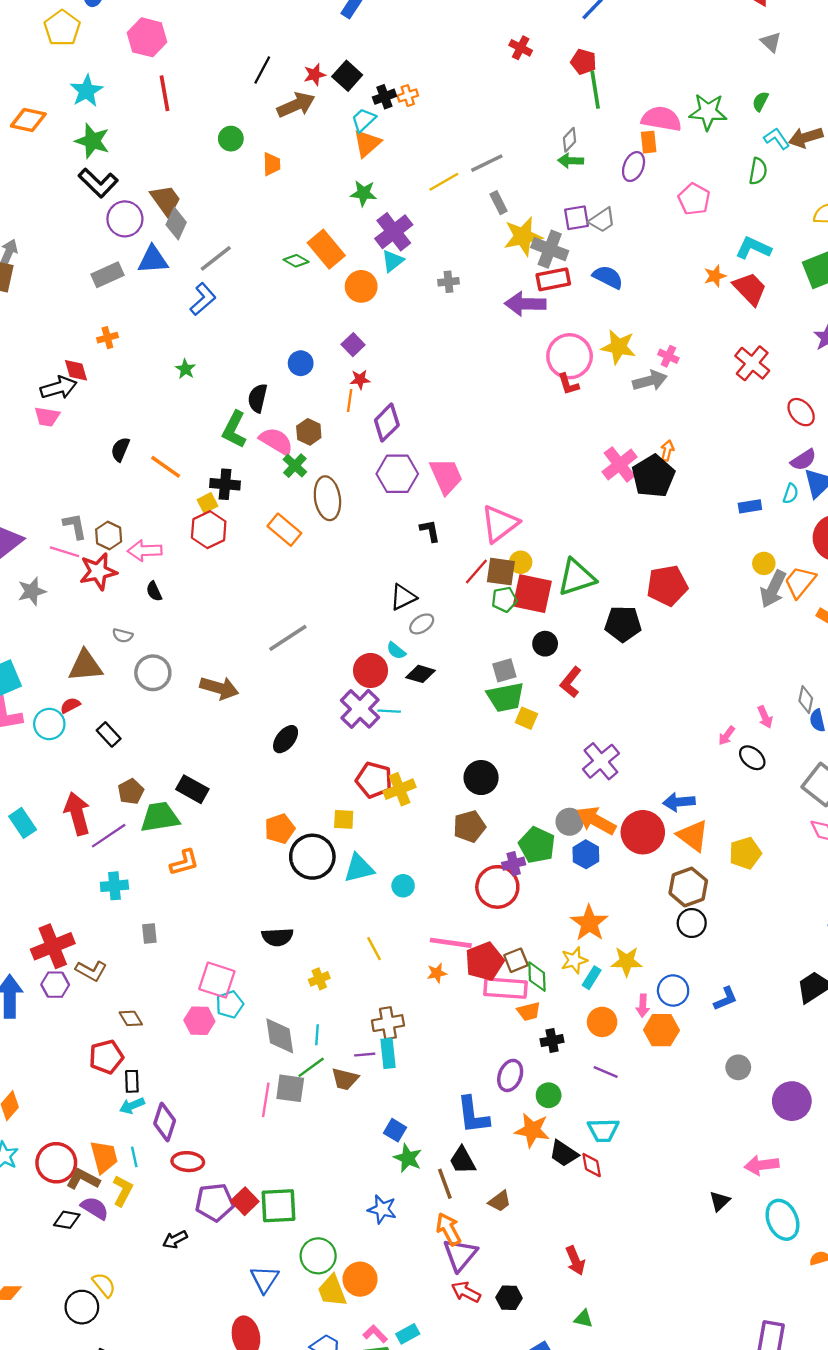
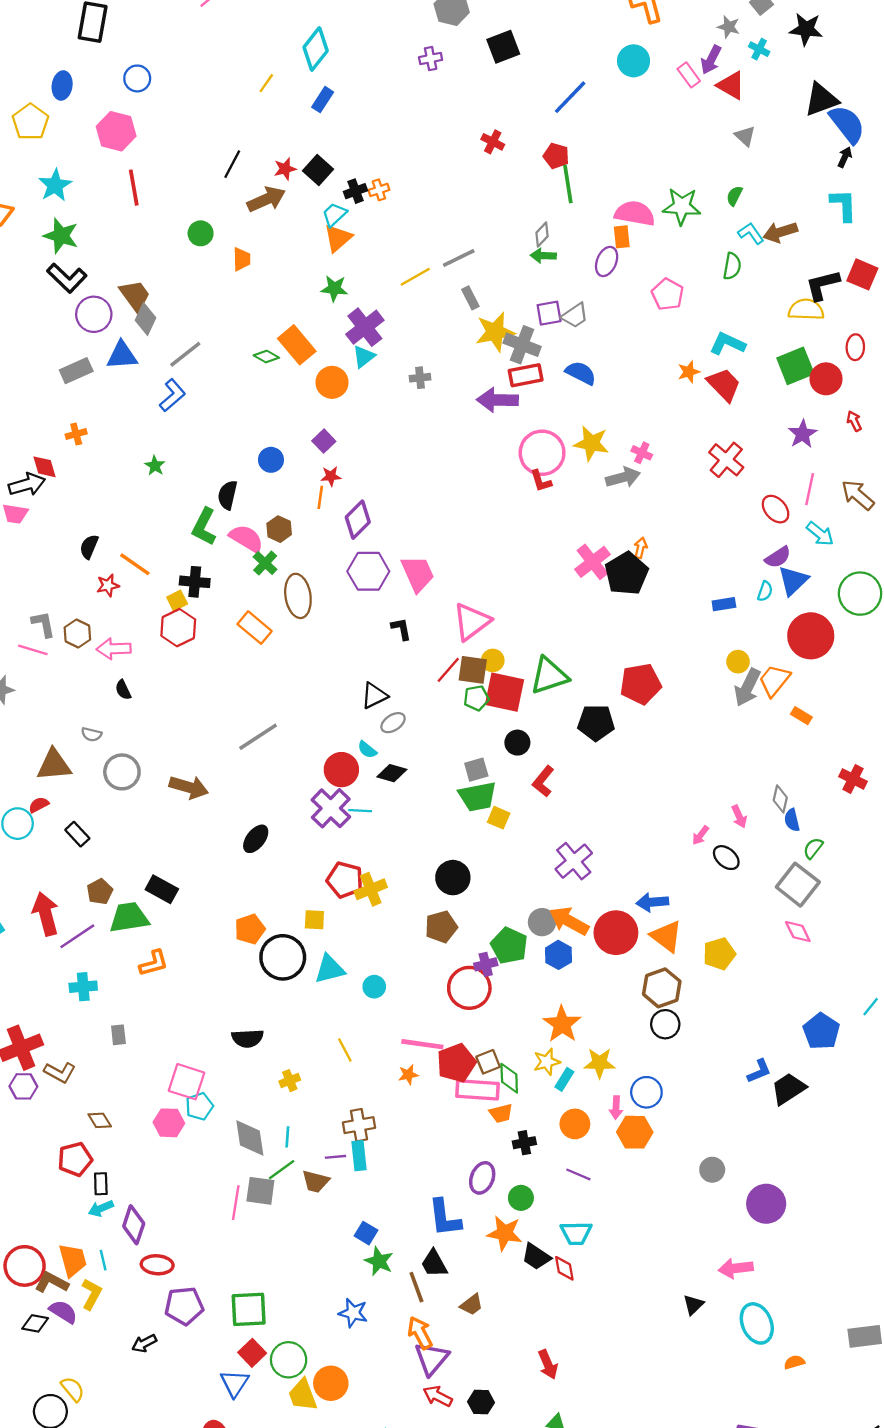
red star: (98, 572) -> (108, 585), moved, size x0.6
blue L-shape: (725, 999) -> (759, 1071), moved
red square: (245, 1201) -> (252, 1353), moved

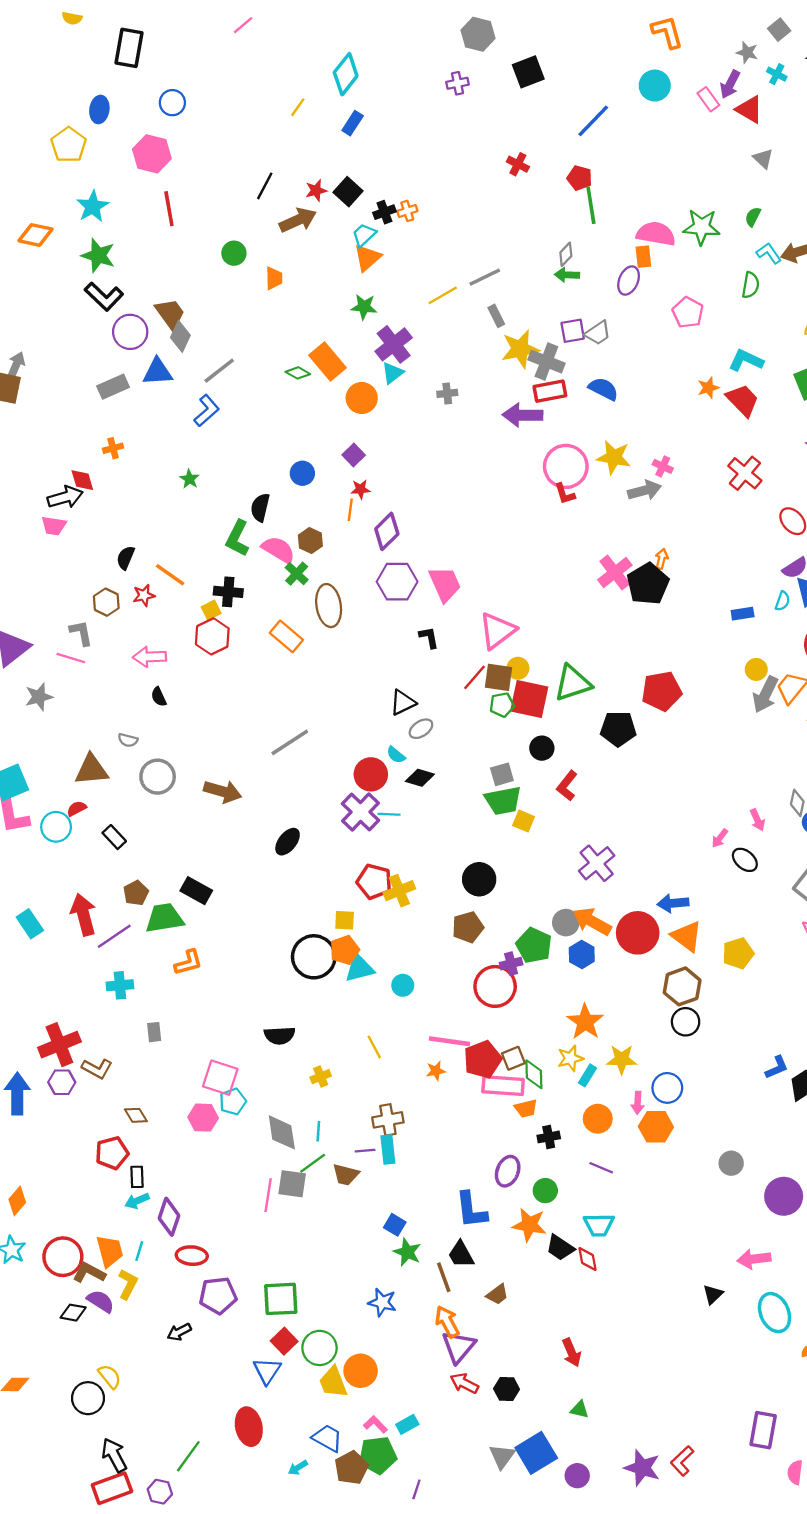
brown hexagon: (77, 633) -> (106, 602), moved
orange pentagon: (250, 929) -> (345, 950), moved
cyan line: (103, 1260) -> (139, 1251), turned 30

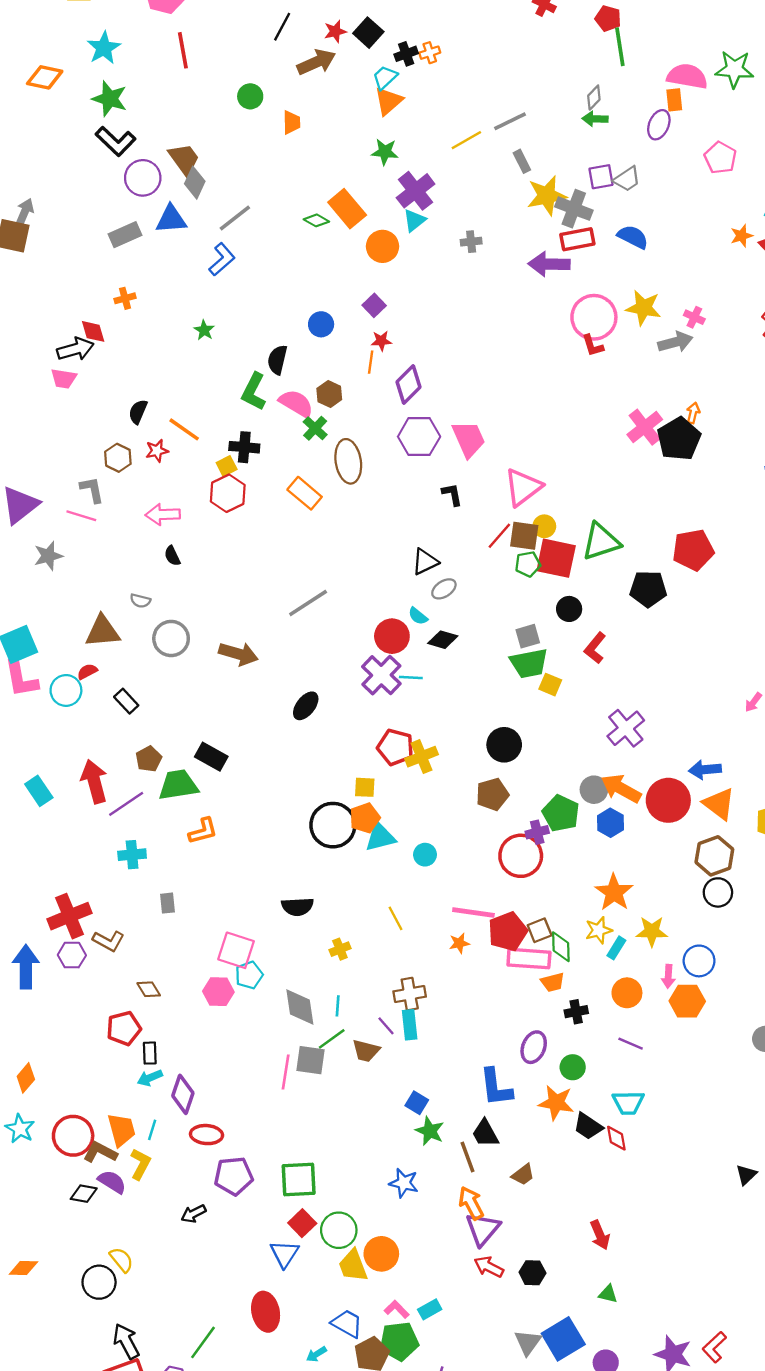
purple line: (365, 1151) -> (386, 1026), turned 54

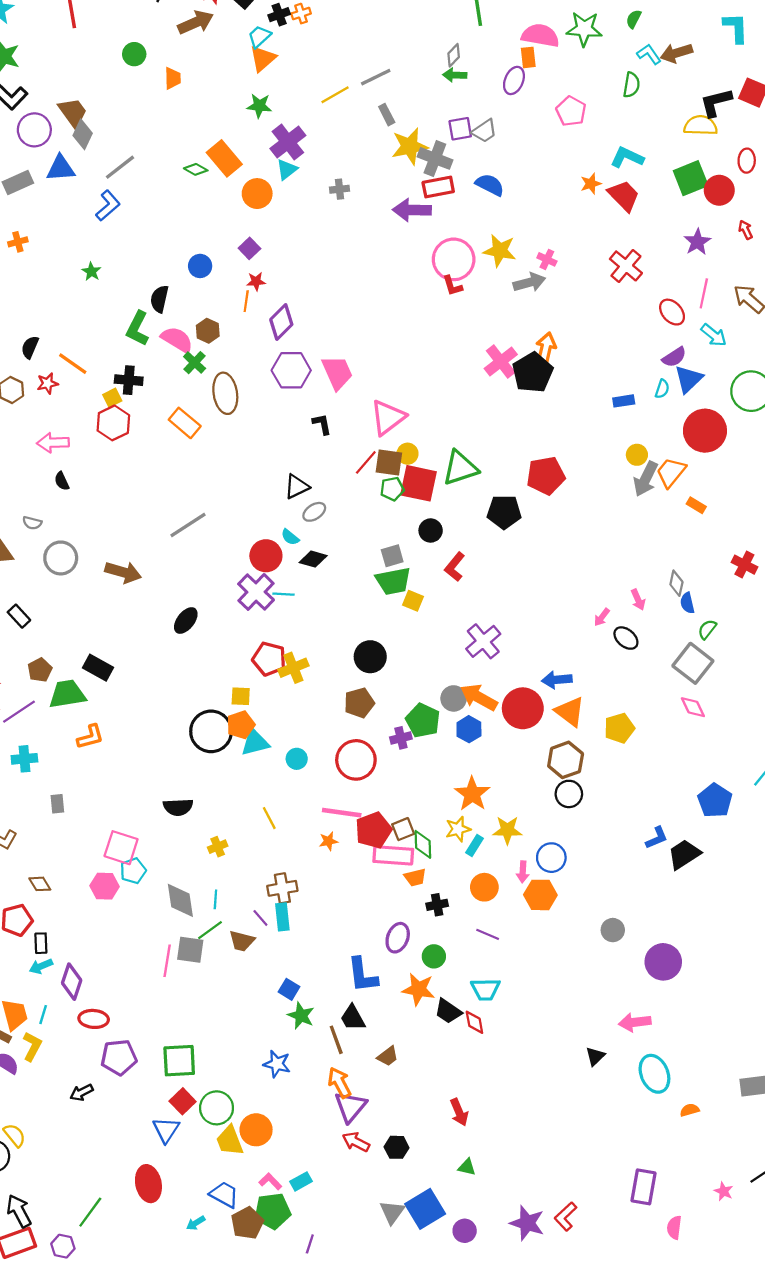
orange arrow: (693, 413) -> (546, 348), size x1.6
red circle: (521, 856) -> (356, 760), moved

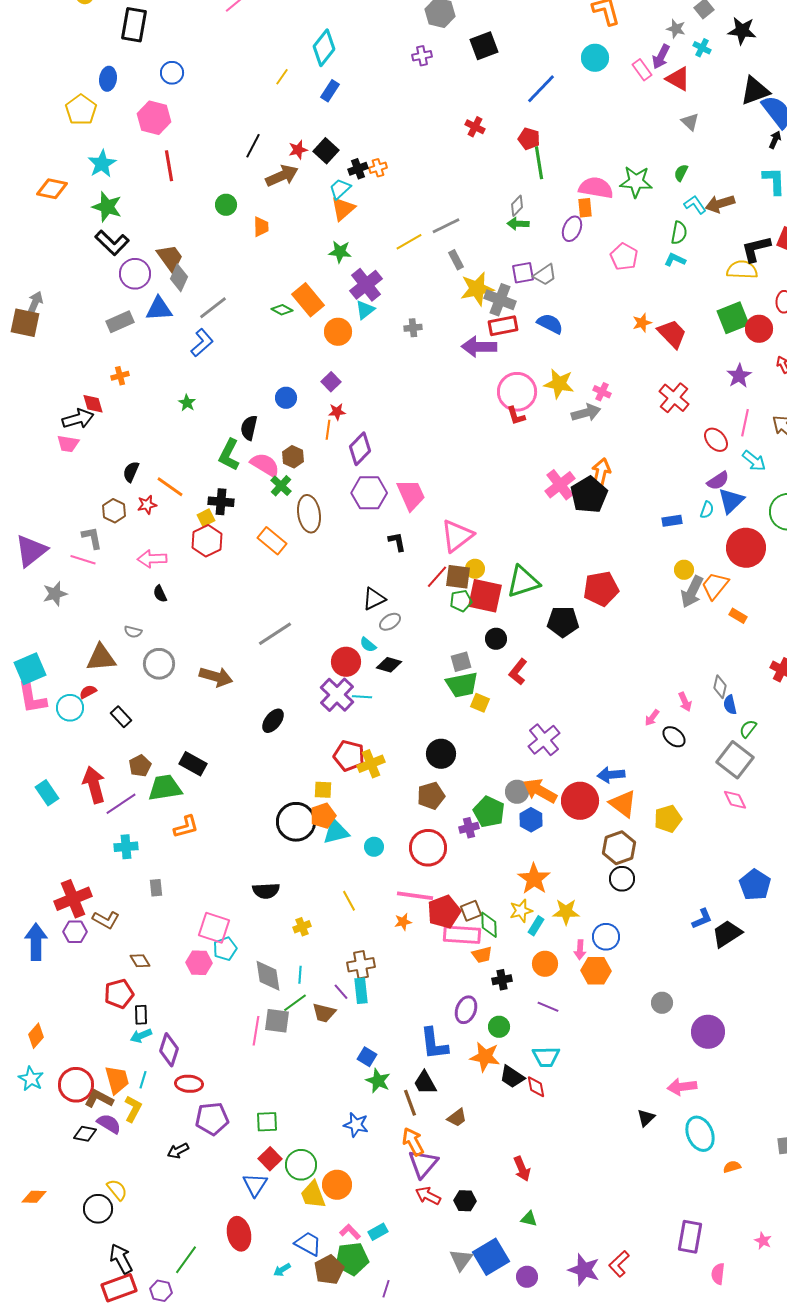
cyan L-shape: (627, 157) -> (675, 260), moved, size x0.7
green square: (179, 1061) -> (267, 1122), size x0.7

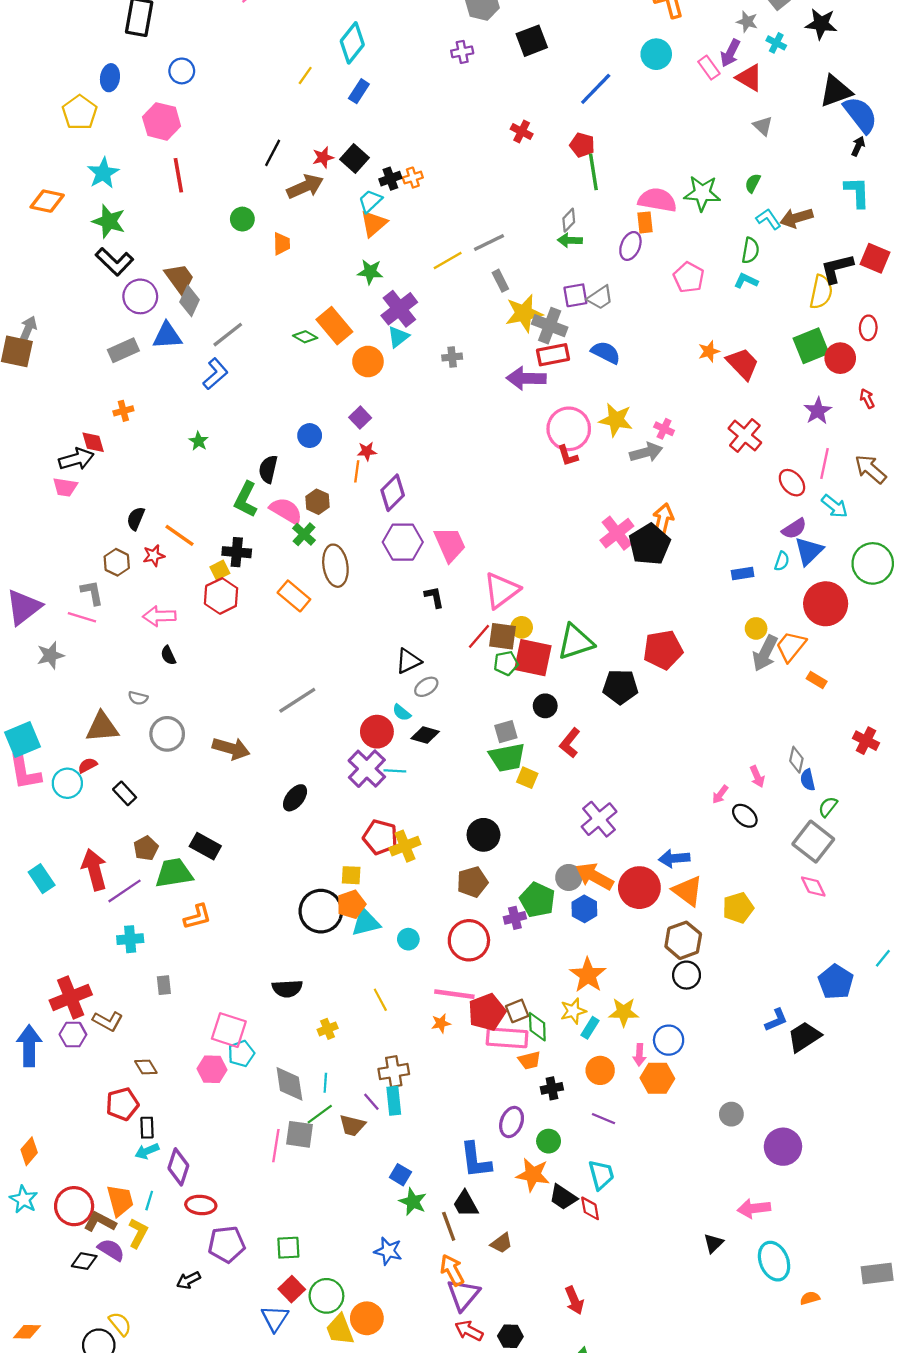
yellow semicircle: (742, 270) -> (821, 292), turned 100
cyan trapezoid: (546, 1057) -> (601, 1175), turned -104

